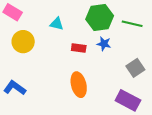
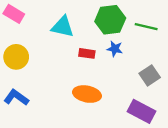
cyan triangle: (57, 24) -> (63, 27), size x1.5
yellow circle: (23, 42) -> (16, 57), moved
orange ellipse: (79, 85) -> (87, 94), turned -65

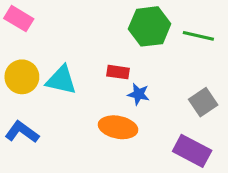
cyan triangle: (63, 27) -> (61, 80), moved
blue star: (115, 49) -> (139, 94), moved

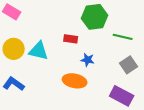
green line: (198, 36) -> (123, 37), moved
red rectangle: (118, 72) -> (71, 39), moved

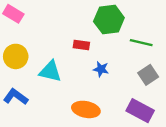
cyan triangle: (39, 51) -> (50, 71), moved
orange ellipse: (75, 81) -> (86, 109), moved

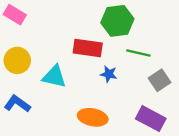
green line: (141, 43) -> (138, 53), moved
red rectangle: (81, 45) -> (88, 48), size x1.6

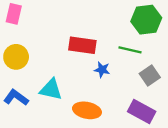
pink rectangle: (15, 15) -> (14, 14), turned 72
green hexagon: (117, 21) -> (146, 20), moved
cyan triangle: (54, 76) -> (51, 89), moved

